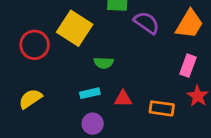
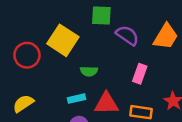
pink rectangle: (188, 66) -> (140, 74), moved
red triangle: (123, 99) -> (106, 103), size x1.5

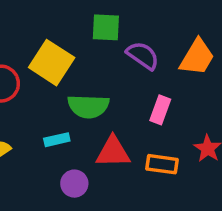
green semicircle: (89, 71) -> (88, 106), size x1.6
cyan rectangle: (77, 99) -> (57, 140), moved

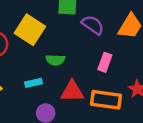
green semicircle: (88, 106) -> (55, 60), size x0.7
orange rectangle: (162, 164) -> (106, 100), size x1.4

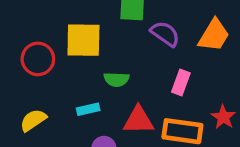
yellow square: (30, 30) -> (83, 40), turned -32

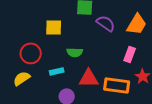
yellow square: (83, 40) -> (54, 27), size x0.7
red circle: (38, 59) -> (31, 53), moved
pink rectangle: (181, 83) -> (130, 54), moved

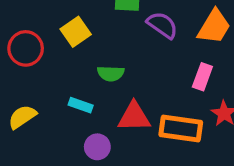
yellow square: (54, 27) -> (76, 32), turned -36
red circle: (31, 53) -> (26, 48), moved
cyan rectangle: (57, 71) -> (81, 105), turned 32

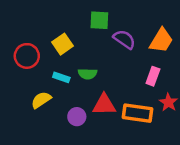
cyan rectangle: (81, 105) -> (61, 77), moved
yellow semicircle: (22, 117) -> (41, 100), moved
purple circle: (97, 147) -> (77, 117), moved

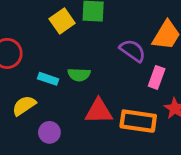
purple semicircle: (124, 39) -> (133, 51), moved
yellow square: (62, 44) -> (62, 21), moved
purple circle: (77, 117) -> (49, 132), moved

